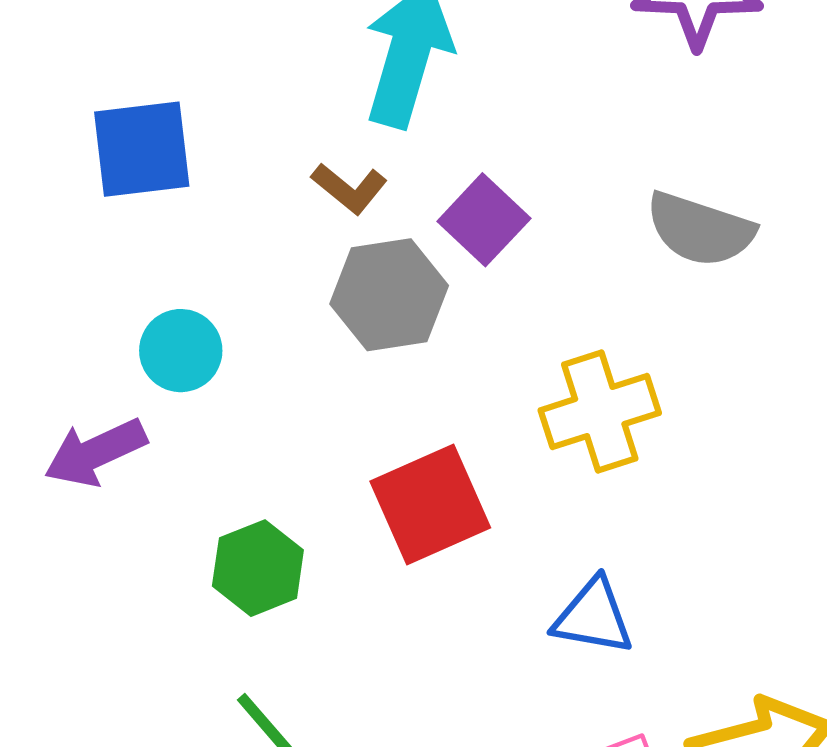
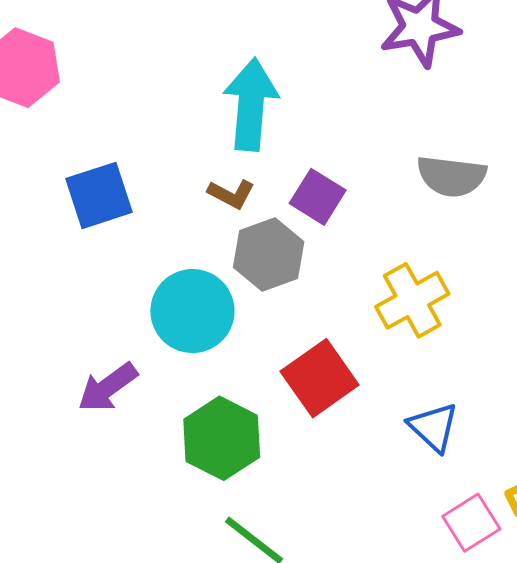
cyan circle: (181, 351) -> (192, 311), moved, size x1.6
green hexagon: (258, 568) -> (222, 438), size x1.4
blue triangle: (593, 617) -> (433, 427), turned 44

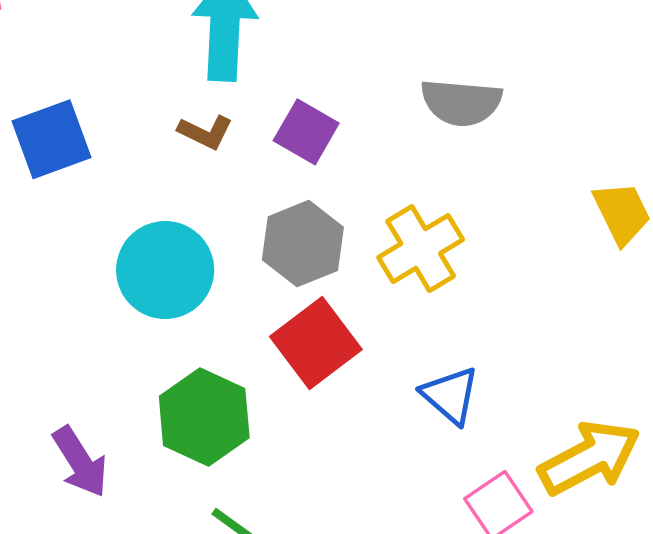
gray hexagon: (269, 254) -> (303, 244), moved
purple arrow: (108, 387) -> (80, 462), moved, turned -84

